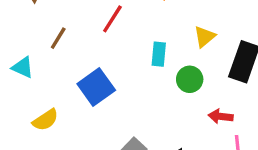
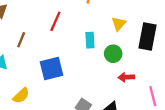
blue square: (96, 87) -> (52, 68), turned 30
red arrow: (221, 116) -> (126, 77), moved

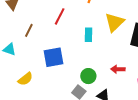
yellow triangle: (119, 24) -> (114, 22), size x1.5
green circle: (113, 54) -> (88, 76), moved

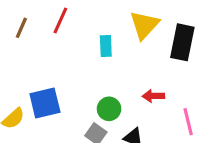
brown line: (29, 30) -> (21, 28), moved
blue square: (53, 57) -> (45, 103), moved

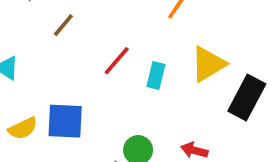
red line: (60, 20) -> (117, 61), moved

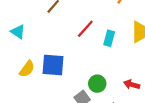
yellow semicircle: (23, 128) -> (27, 69), turned -30

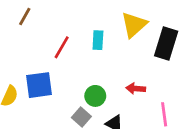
red line: (85, 29) -> (62, 47), moved

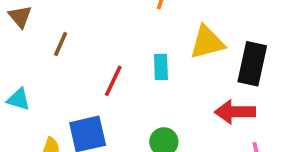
yellow triangle: (134, 25) -> (207, 42), turned 32
red arrow: (136, 89) -> (235, 112), moved, size x1.5

